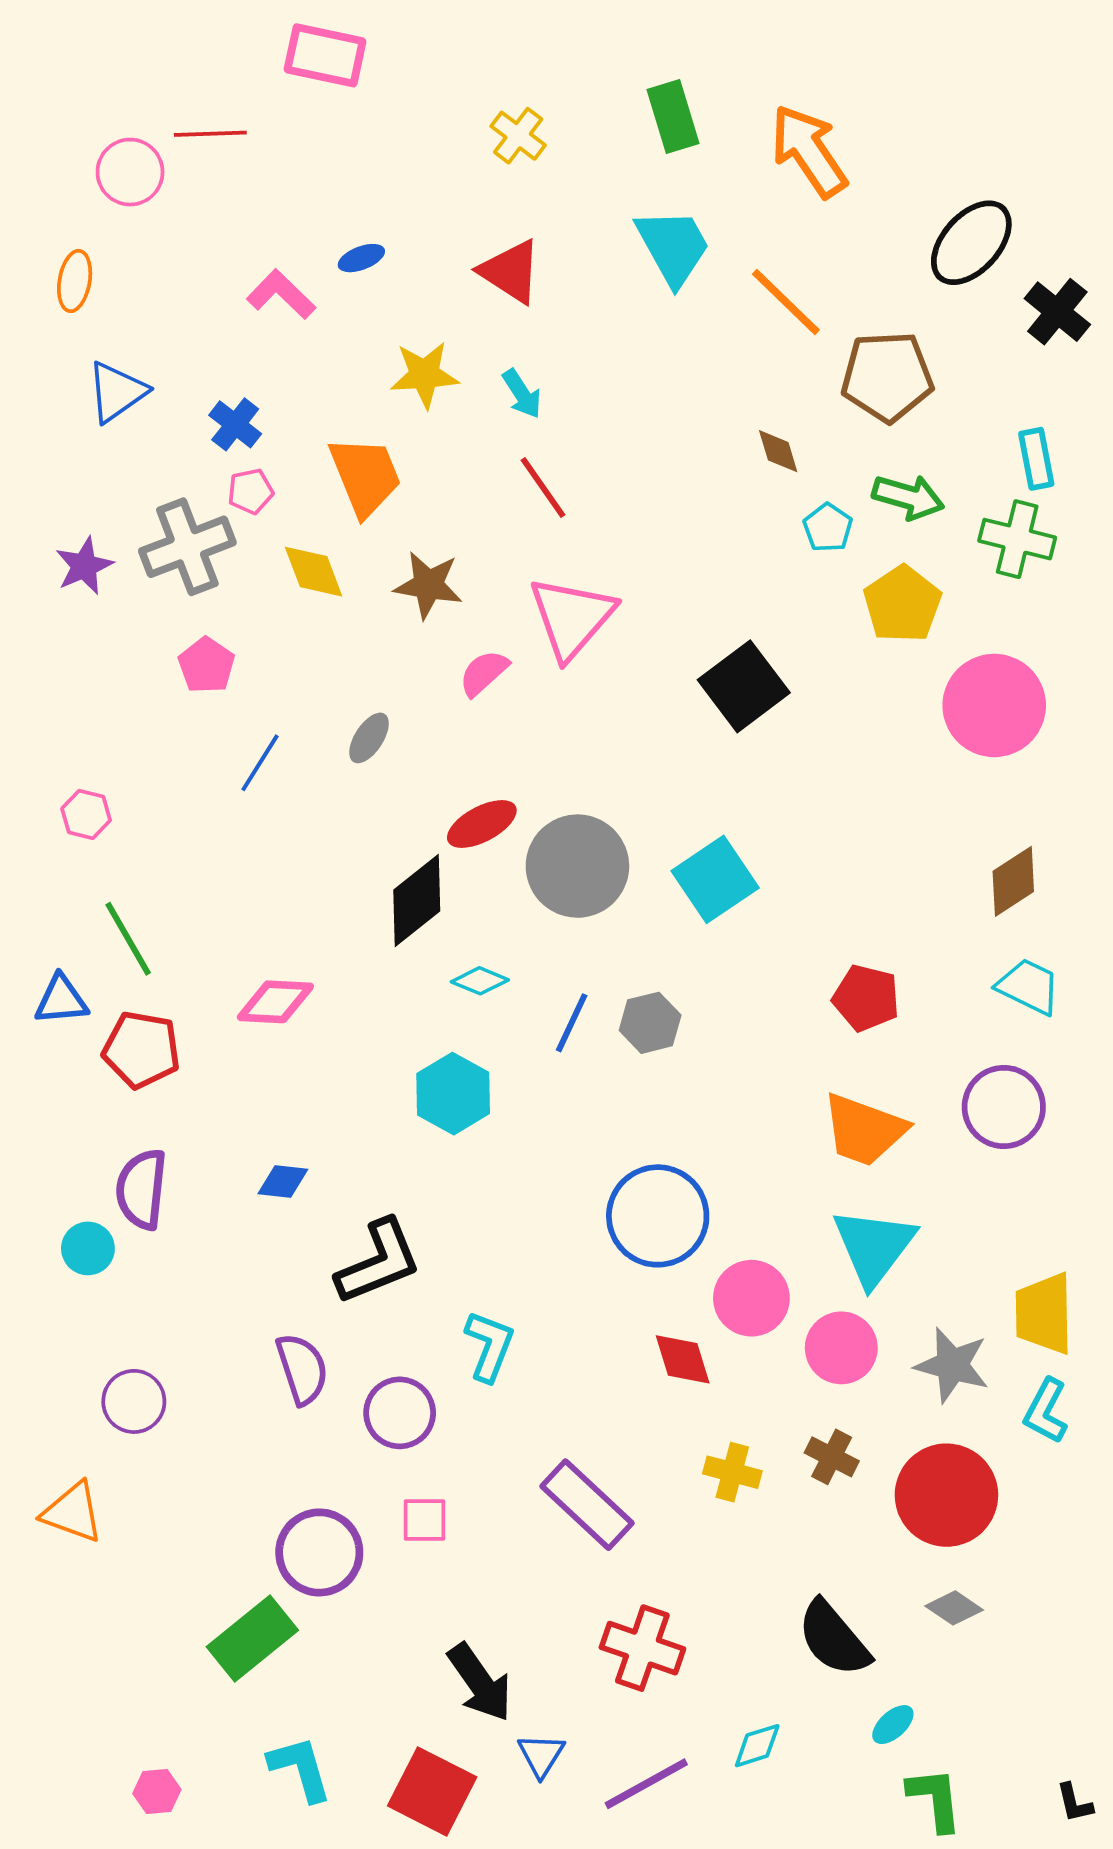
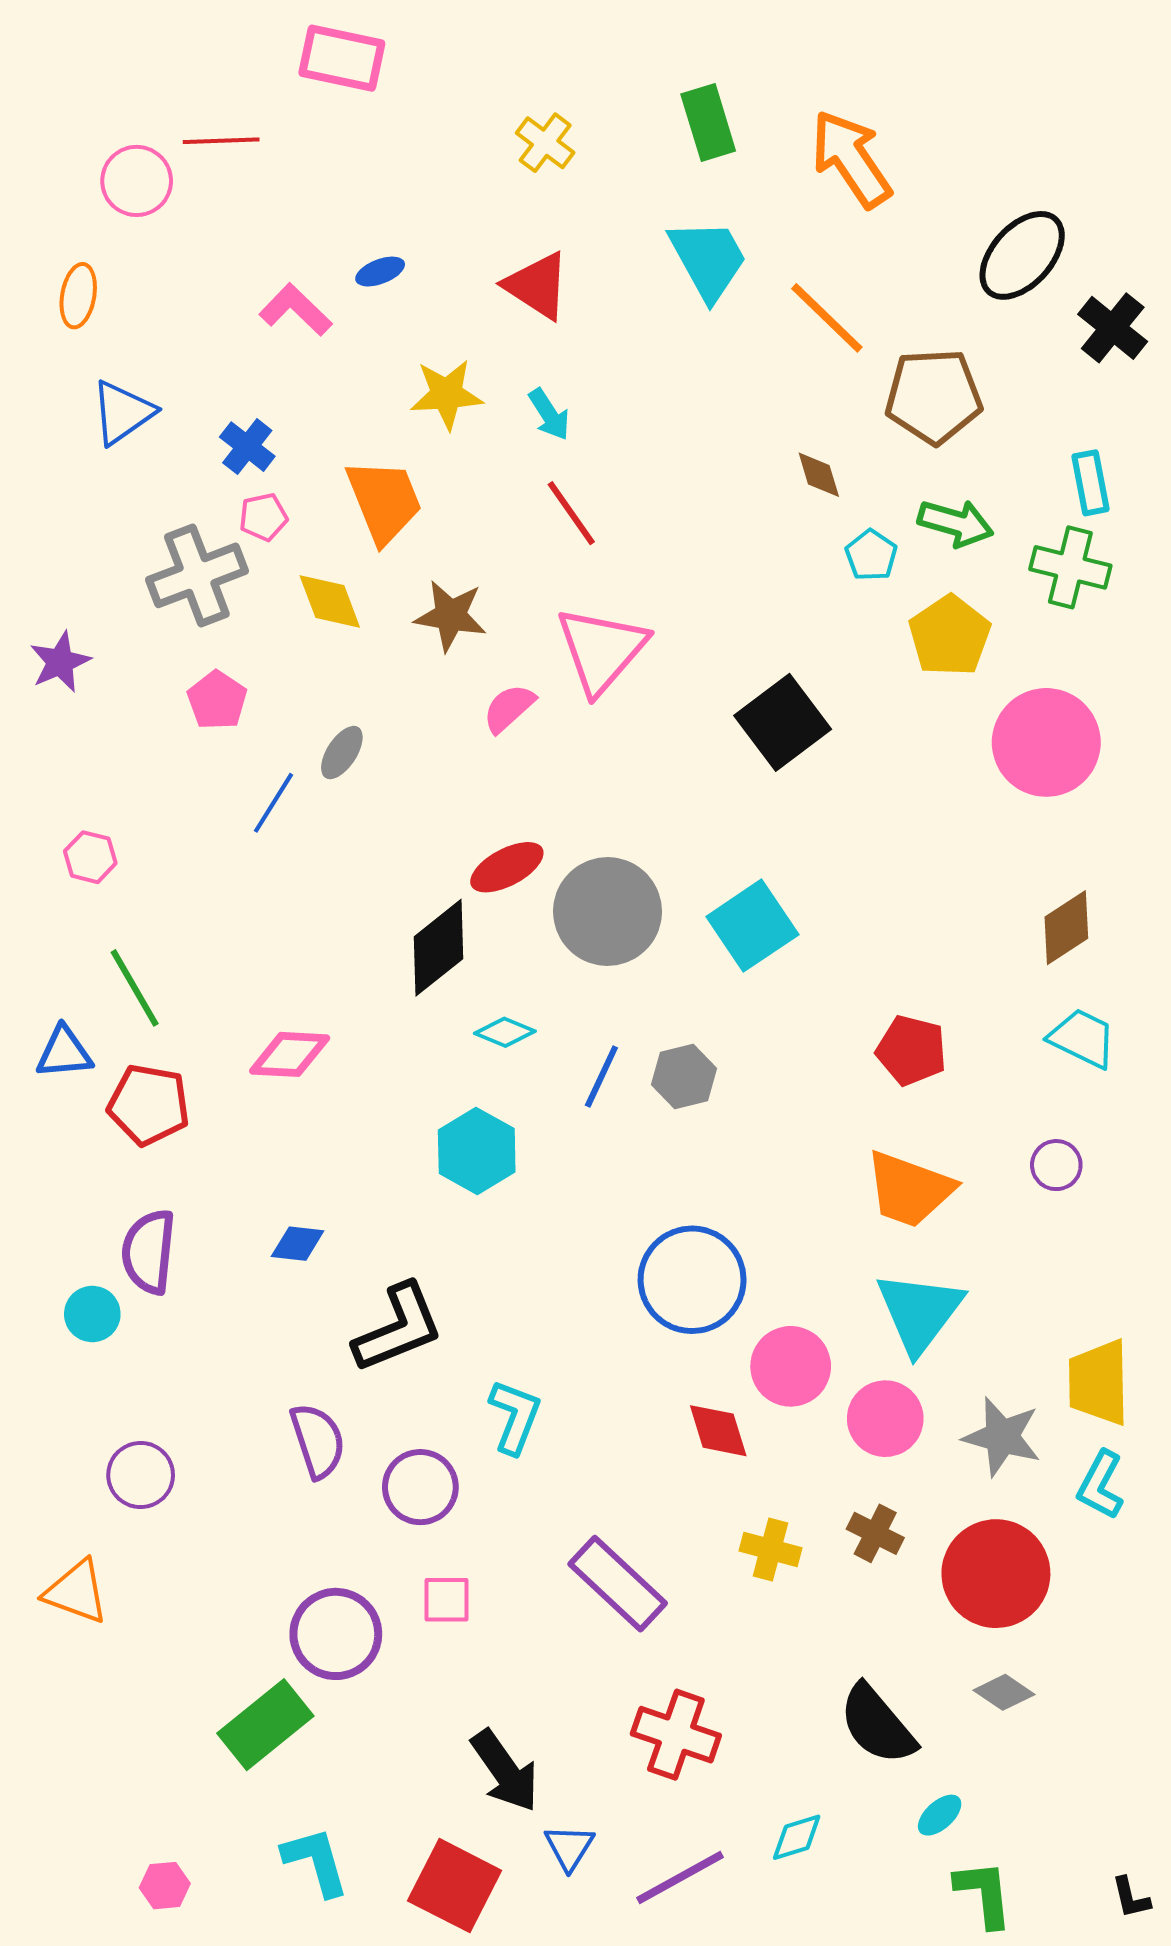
purple star: (84, 566) -> (60, 662), moved
gray ellipse: (369, 738) -> (342, 753), moved
purple circle: (1004, 1107) -> (1056, 1165), size x0.6

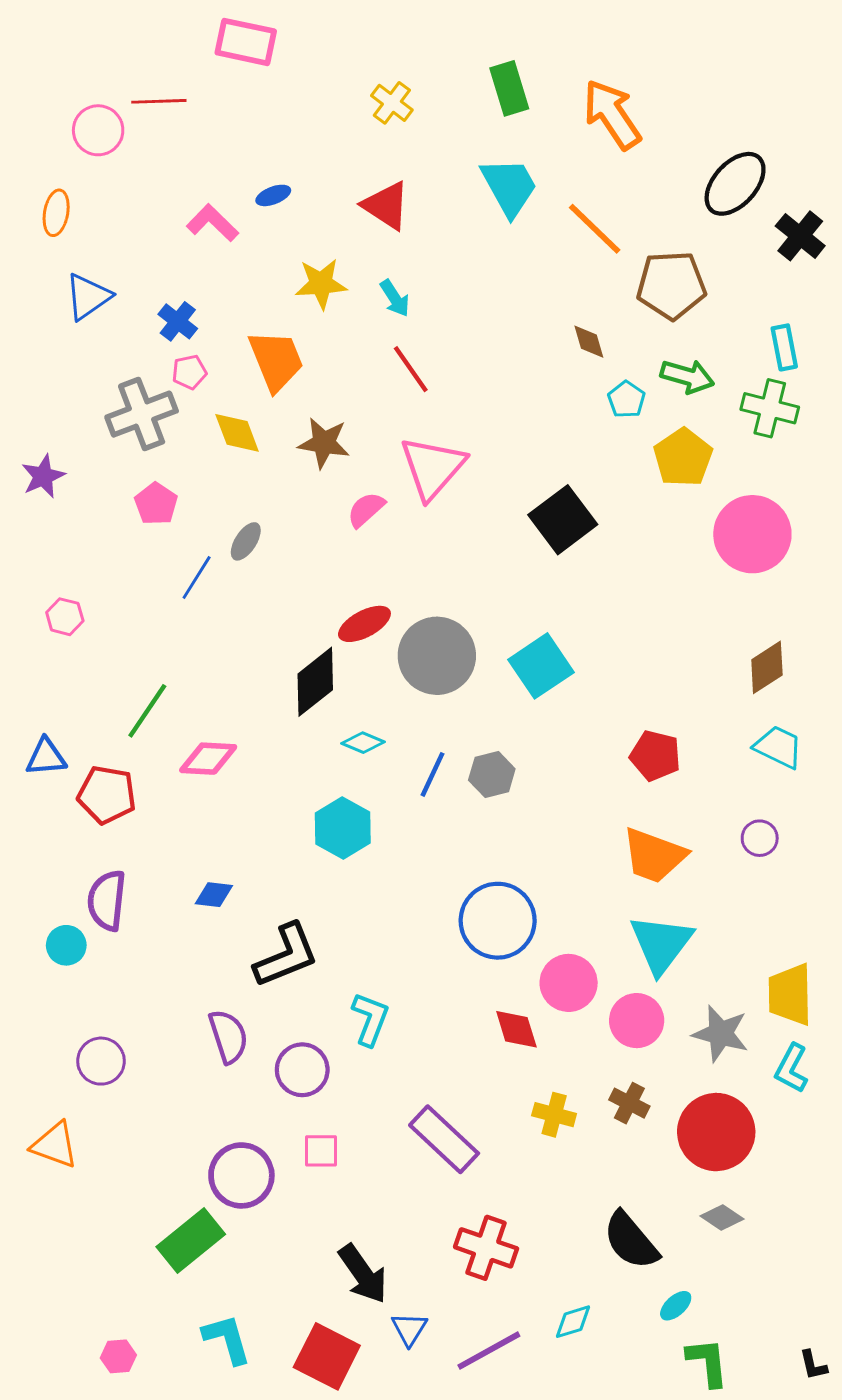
green line: (135, 988) -> (147, 711), moved, turned 64

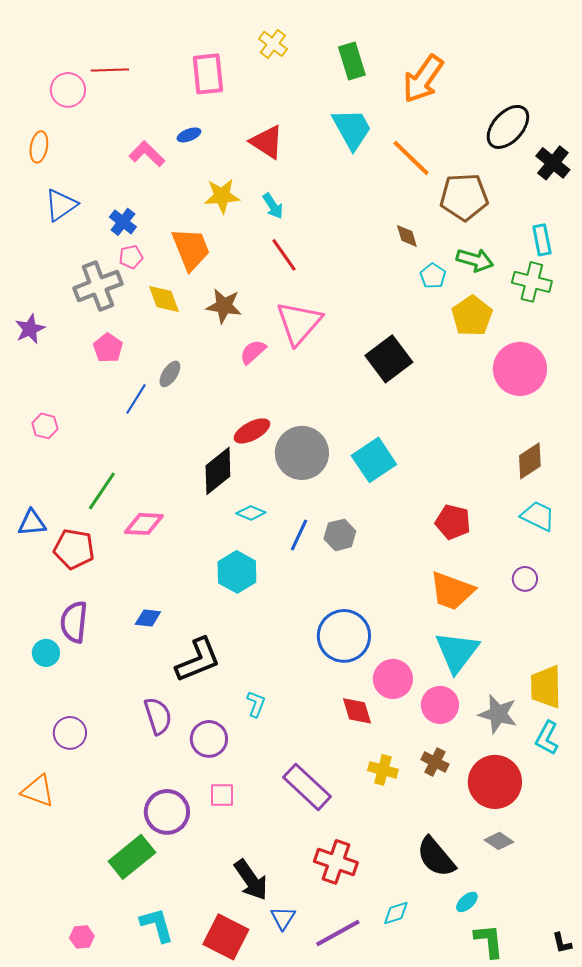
pink rectangle: (246, 42) -> (208, 74), moved, turned 72
yellow cross: (392, 103) -> (273, 44), moved
orange arrow: (612, 114) -> (423, 79), turned -111
cyan L-shape: (370, 1019) -> (256, 704), size x0.7

